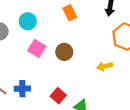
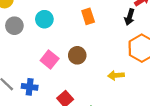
pink square: (37, 48) -> (50, 60), moved

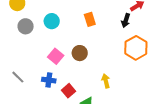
yellow arrow: (116, 75) -> (106, 81), moved, turned 80
blue cross: (30, 87) -> (49, 80), moved

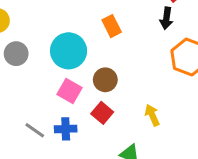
cyan circle: (52, 21) -> (69, 51), moved, size x1.5
gray line: (18, 77) -> (35, 130), moved
red square: (69, 91) -> (102, 113), moved

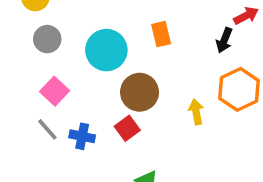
brown circle: (105, 80) -> (140, 92), size x1.4
pink square: (70, 91) -> (55, 91), moved
yellow arrow: (152, 115) -> (196, 112), moved

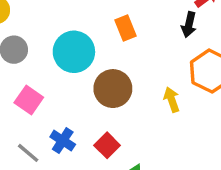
red square: (127, 128) -> (107, 145), moved
gray line: (47, 129) -> (28, 153), moved
blue cross: (82, 136) -> (63, 141), turned 30

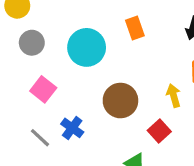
brown circle: (113, 89) -> (120, 101), moved
red square: (107, 145) -> (159, 131), moved

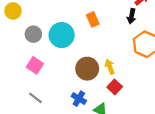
gray circle: (32, 43) -> (33, 34), moved
yellow arrow: (174, 96) -> (110, 67), moved
blue cross: (72, 128) -> (79, 99), moved

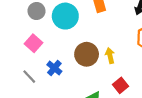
red square: (115, 87) -> (120, 85), moved
blue cross: (79, 99) -> (54, 68), moved

